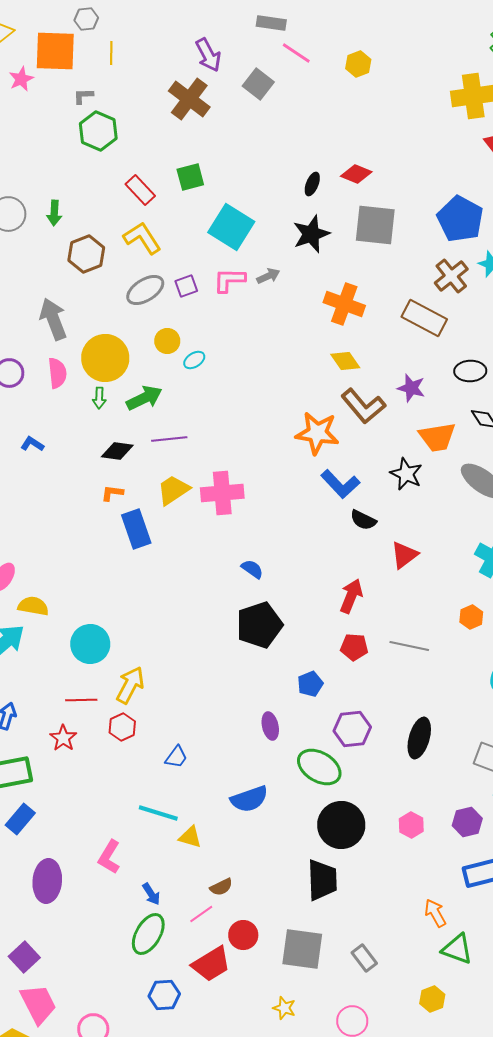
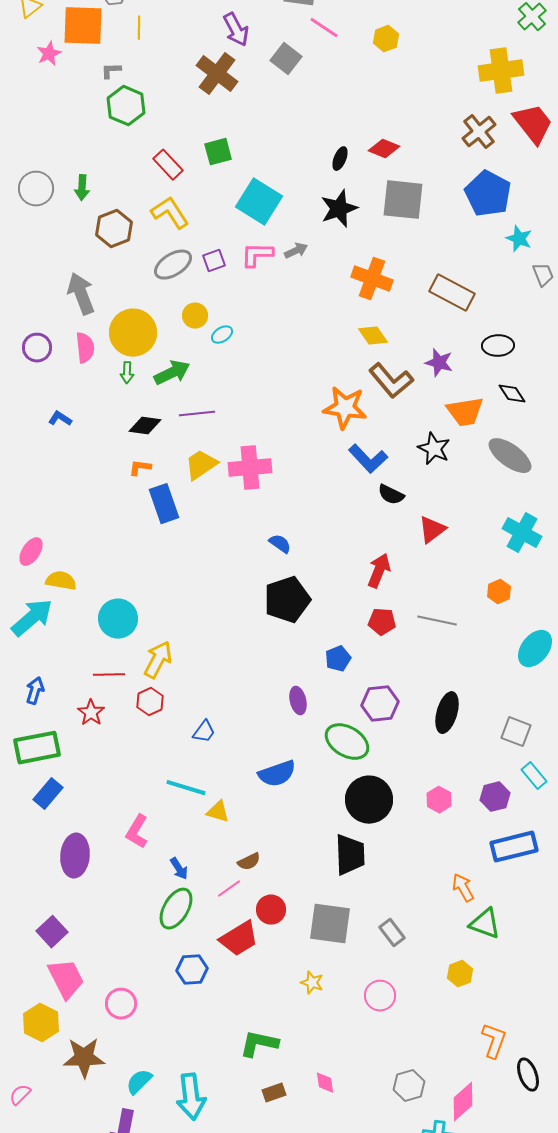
brown cross: (451, 276) -> (479, 132), moved

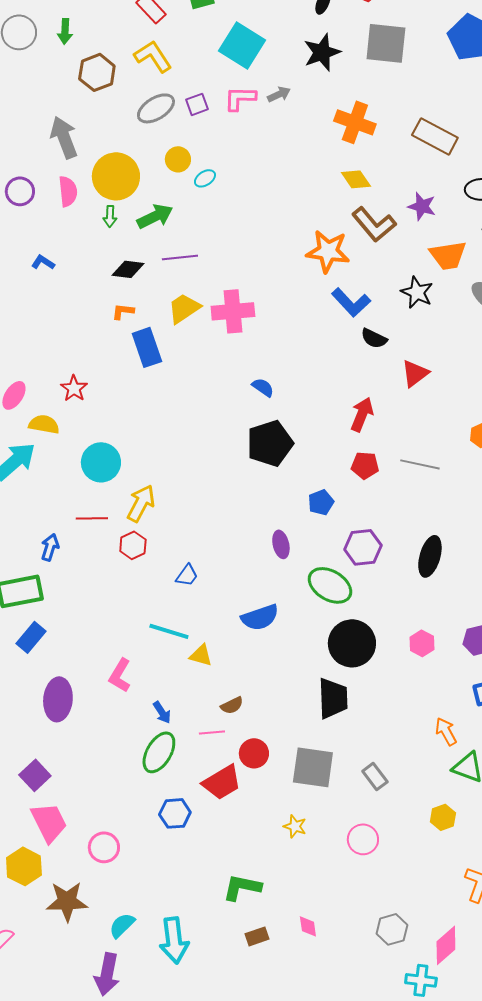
blue arrow: (35, 691) -> (50, 547), moved
red star: (91, 713) -> (74, 388), moved
pink line: (229, 889) -> (212, 732), turned 30

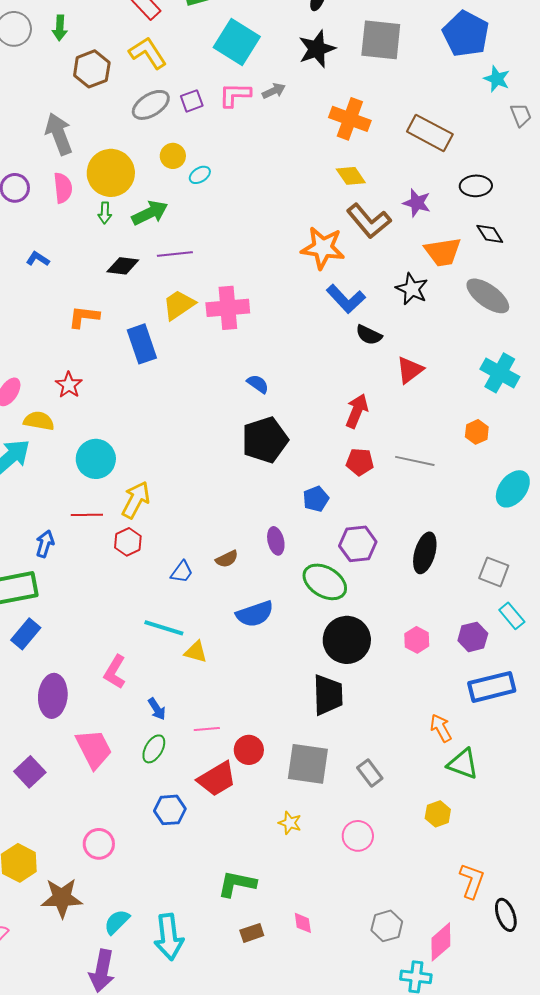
orange L-shape: (123, 311) -> (84, 317), moved, size x1.4
brown semicircle: (232, 705) -> (227, 559), moved
green ellipse: (159, 752) -> (154, 749), size x0.7
pink trapezoid: (49, 822) -> (94, 749), moved

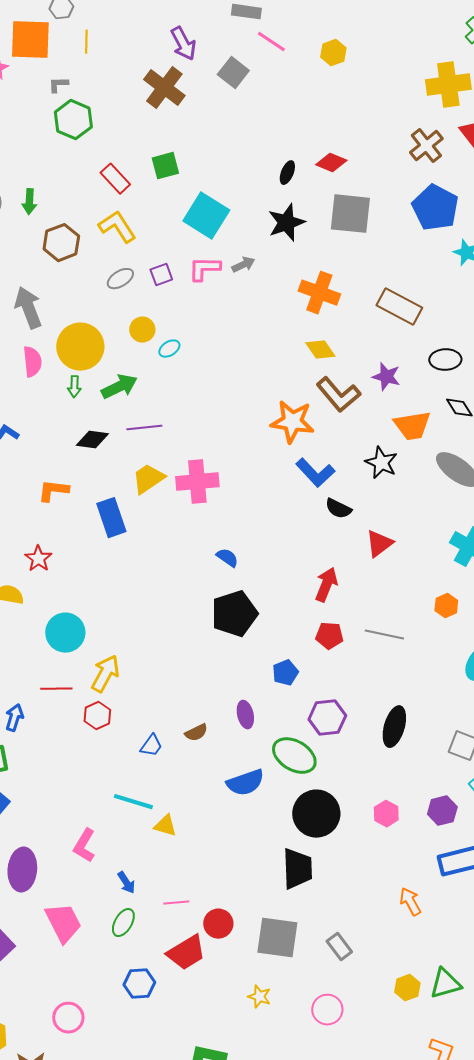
gray ellipse: (151, 105) -> (120, 279), size x0.7
blue semicircle: (255, 614) -> (245, 783), moved
green triangle: (463, 764) -> (445, 984), moved, turned -36

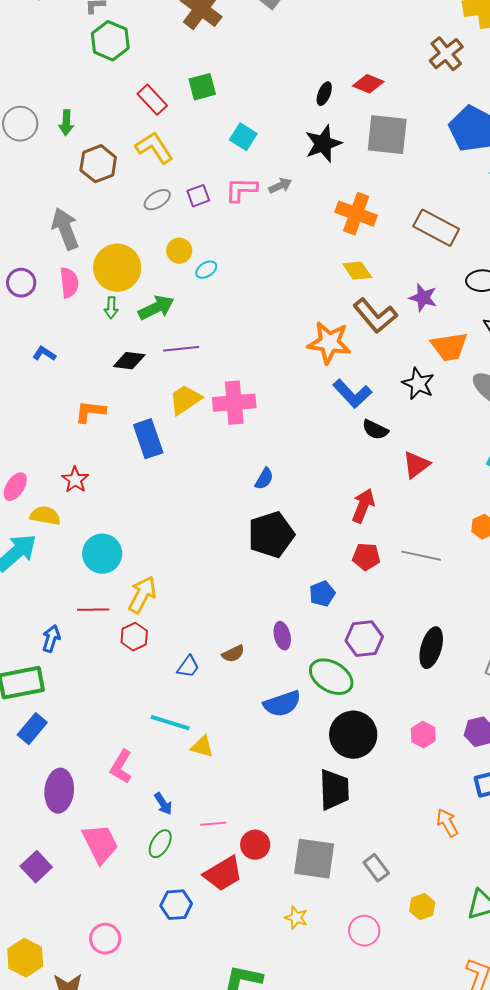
brown cross: (426, 146) -> (446, 54), moved
cyan square: (206, 216) -> (243, 137), size x0.6
blue semicircle: (227, 558) -> (264, 479), turned 85
yellow hexagon: (407, 988) -> (422, 907), moved

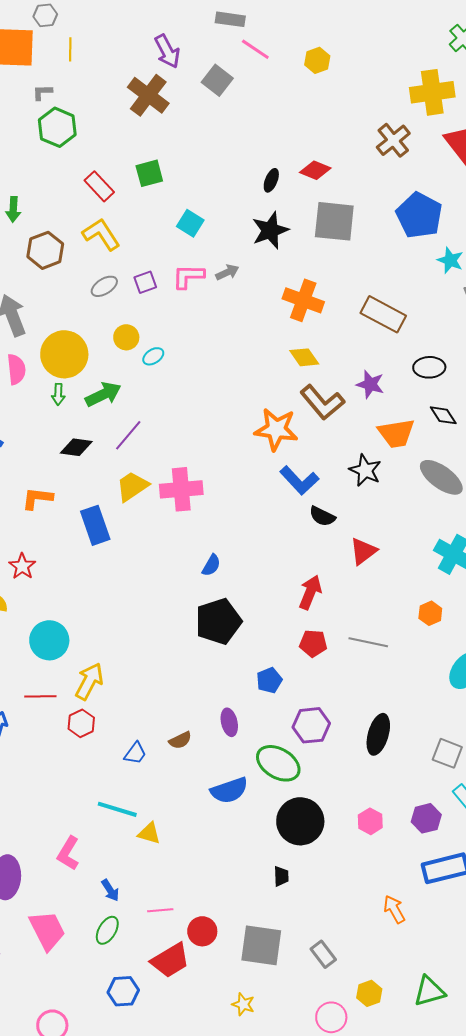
purple line: (181, 349) -> (128, 435), turned -44
black trapezoid: (334, 790) -> (281, 876), size x0.5
pink circle: (364, 931) -> (331, 1017), moved

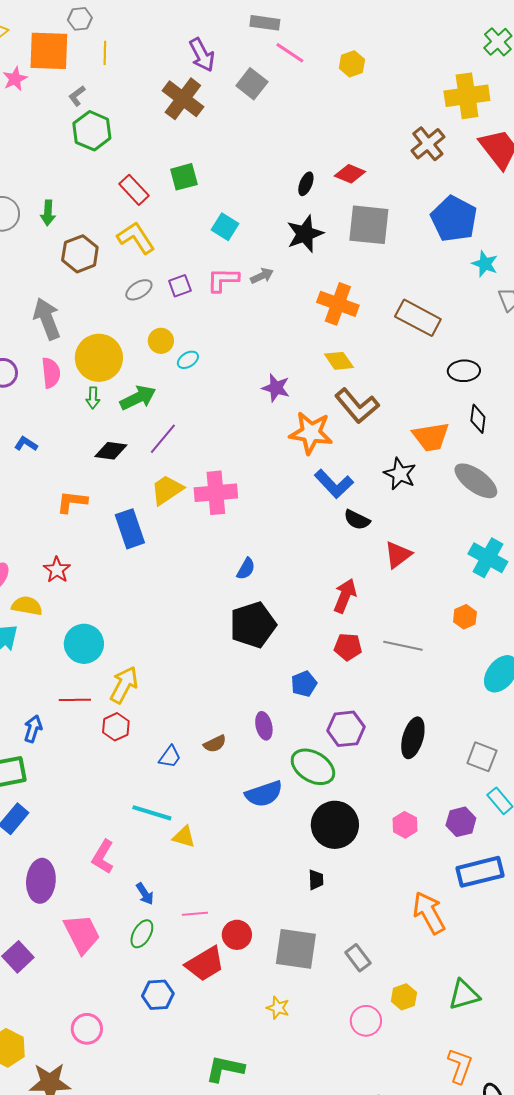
gray L-shape: (42, 92) -> (77, 96), turned -35
purple star: (370, 384) -> (276, 388), moved
black diamond: (443, 415) -> (478, 419), turned 40
orange arrow: (394, 909) -> (429, 913), size x1.5

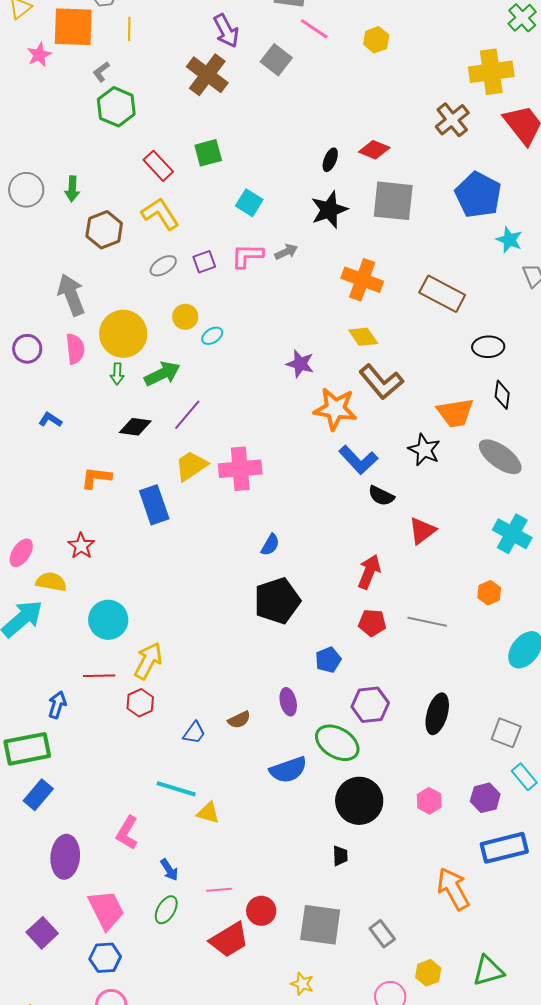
blue hexagon: (158, 995) -> (105, 958), moved

